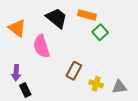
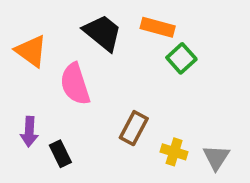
gray triangle: (119, 87) -> (216, 157), turned -49
black rectangle: (25, 90) -> (60, 154), moved

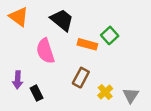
orange rectangle: (158, 27) -> (87, 44), moved
orange triangle: (31, 51) -> (19, 17), moved
yellow cross: (174, 152) -> (105, 92), turned 32

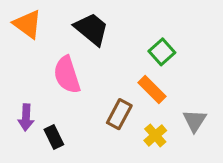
orange rectangle: (87, 44) -> (152, 90), moved, turned 30
gray triangle: (131, 95) -> (195, 121), moved

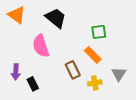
green square: (162, 52) -> (99, 32), turned 35
brown rectangle: (119, 114) -> (73, 70), turned -54
yellow cross: (155, 135) -> (95, 83), turned 32

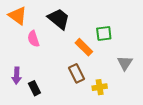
pink semicircle: (41, 46) -> (33, 39), moved, size x0.7
orange rectangle: (93, 55) -> (84, 47), moved
gray triangle: (119, 74) -> (125, 63), moved

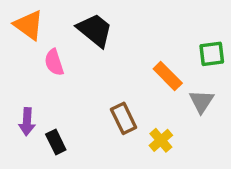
green square: (104, 34) -> (212, 54), moved
orange rectangle: (84, 47) -> (168, 76), moved
yellow cross: (100, 87) -> (161, 140), turned -32

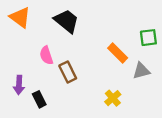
pink semicircle: (54, 62) -> (46, 55), moved
gray triangle: (202, 101) -> (141, 71), turned 42
brown rectangle: (124, 118) -> (68, 72), moved

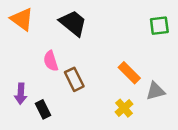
green square: (148, 38) -> (159, 26), moved
orange rectangle: (118, 53) -> (129, 73), moved
gray triangle: (141, 71) -> (155, 91), moved

